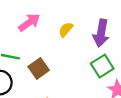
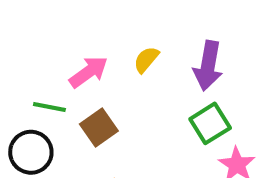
pink arrow: (29, 23) -> (89, 72), moved

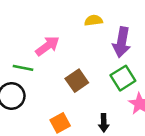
yellow semicircle: (146, 60) -> (93, 20), moved, turned 42
brown square: (99, 128) -> (77, 81), moved

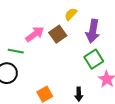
yellow semicircle: (93, 20) -> (71, 14), turned -40
brown square: (77, 81) -> (58, 34), moved

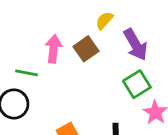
purple arrow: (93, 31) -> (136, 45), turned -40
pink arrow: (35, 34) -> (53, 49), turned -48

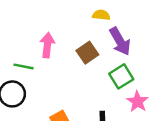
yellow semicircle: (104, 21) -> (101, 15), moved, turned 54
brown square: (86, 49) -> (87, 53), moved

